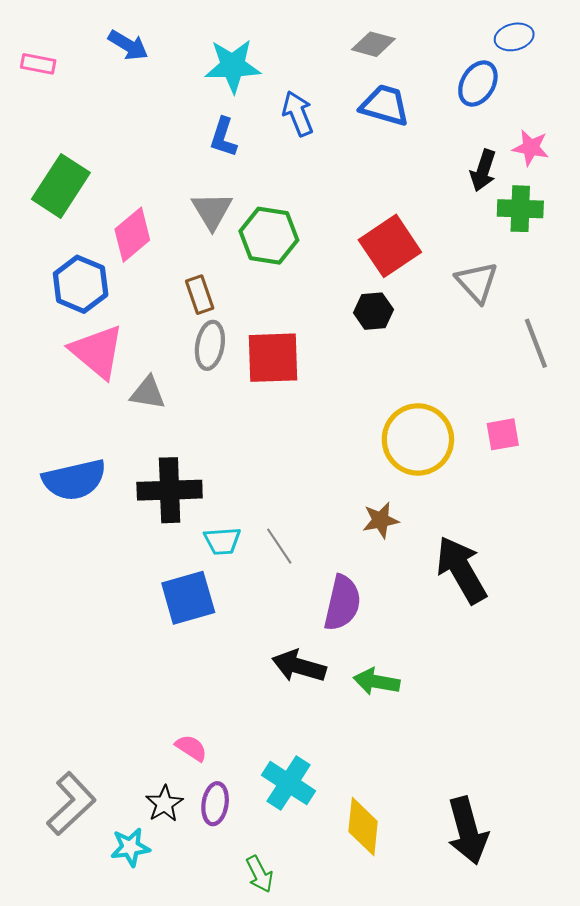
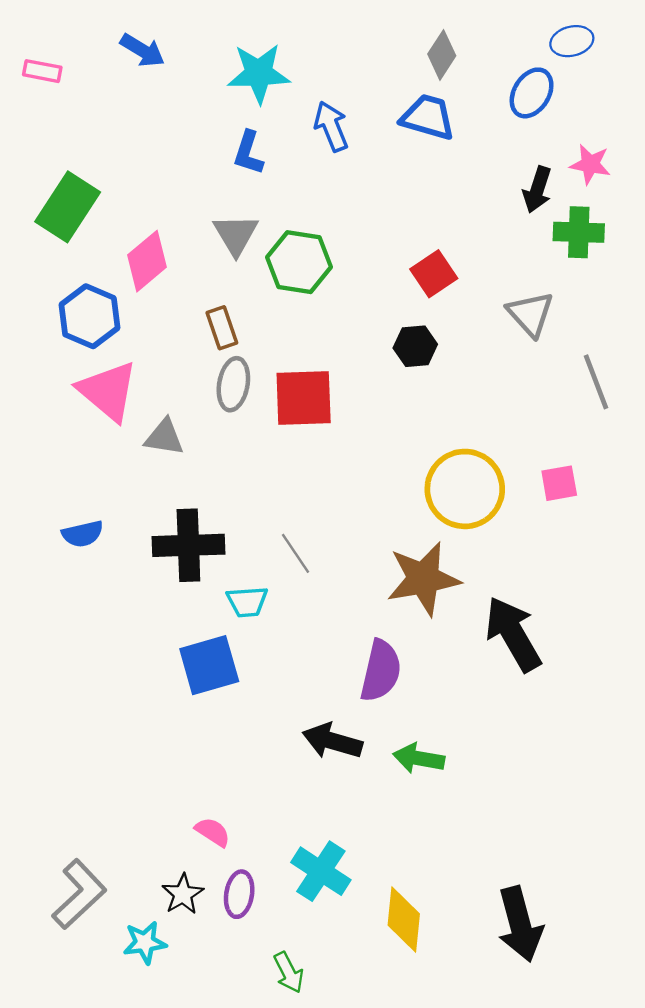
gray diamond: (373, 44) -> (442, 55), moved, turned -72
red square: (390, 246) -> (434, 274), size x0.7
blue semicircle: (74, 480) -> (83, 534), size x0.6
brown star: (381, 520) -> (423, 579), size x1.8
gray line: (279, 546) -> (296, 553), moved

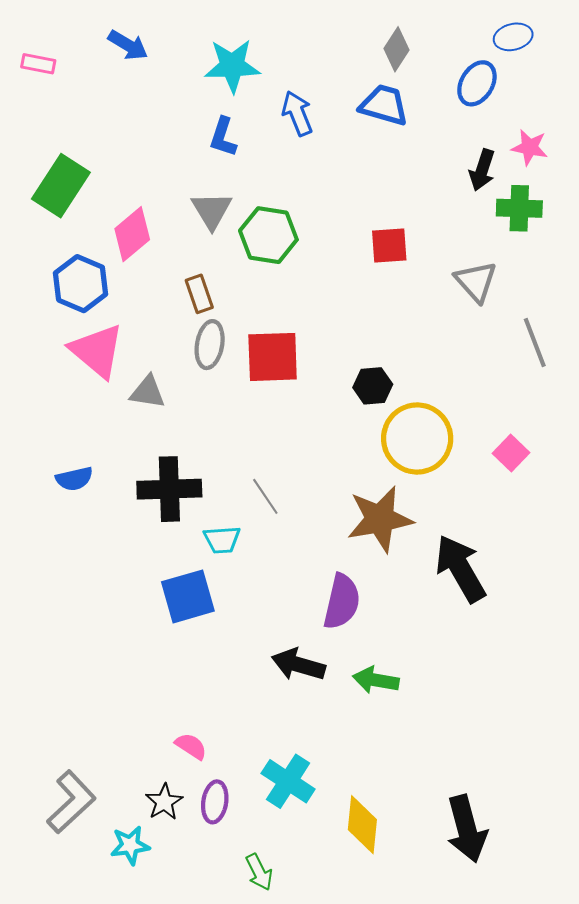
red square: (434, 274) -> (389, 245), turned 30
black hexagon: (415, 346) -> (373, 386), moved
pink square: (559, 483) -> (511, 453), moved, turned -36

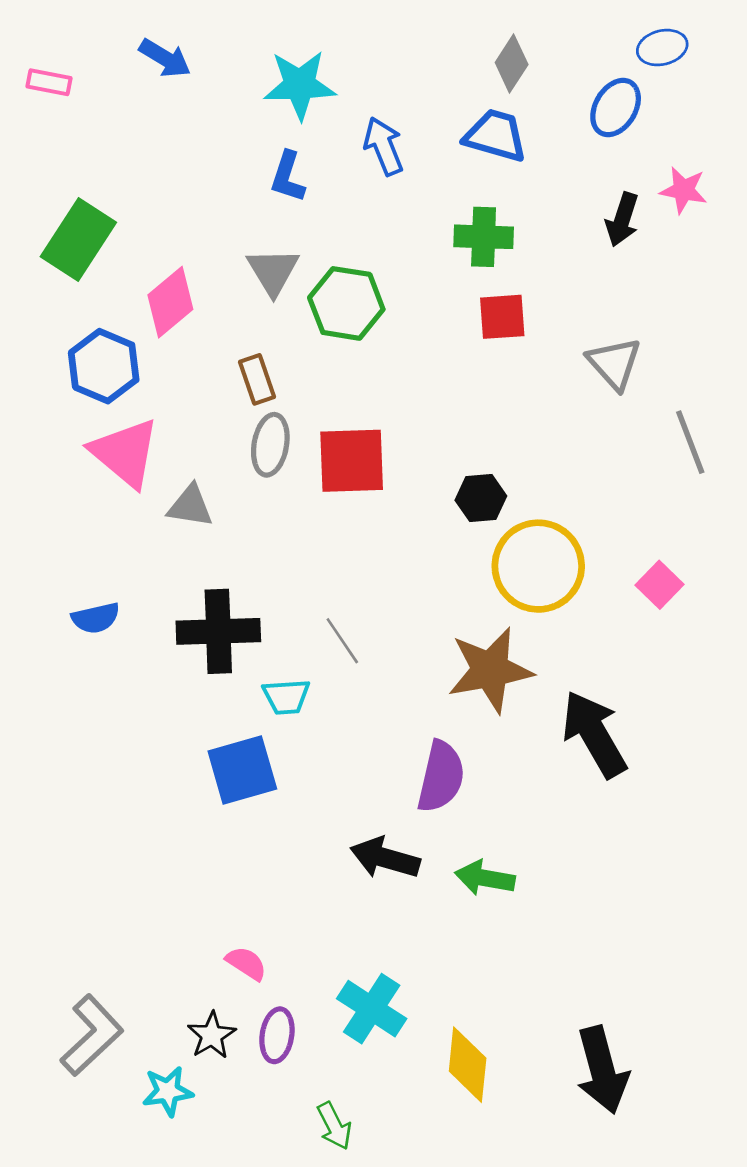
green cross: (519, 208) -> (484, 237), moved

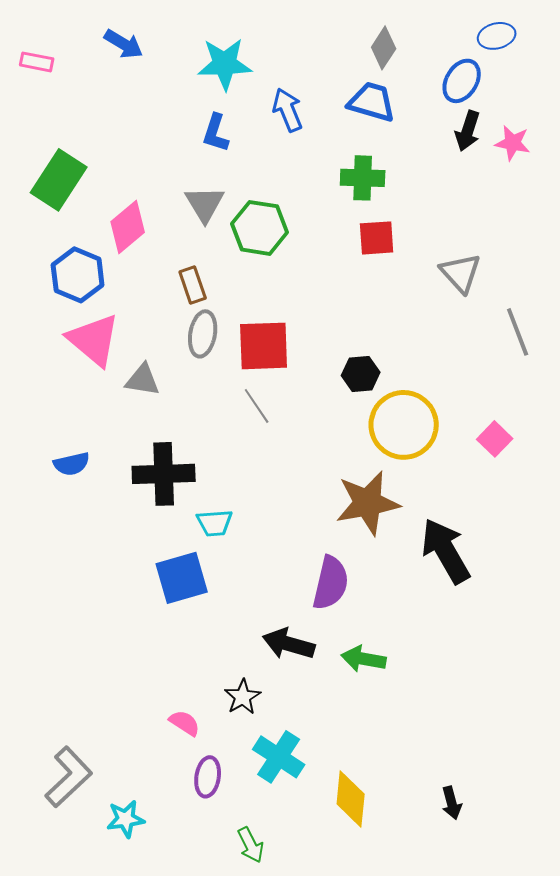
black arrow: (622, 219) -> (468, 131), moved
gray line: (342, 641) -> (257, 406), moved
black star: (212, 1035) -> (243, 697), moved
black arrow: (602, 1070) -> (452, 803), size x0.5

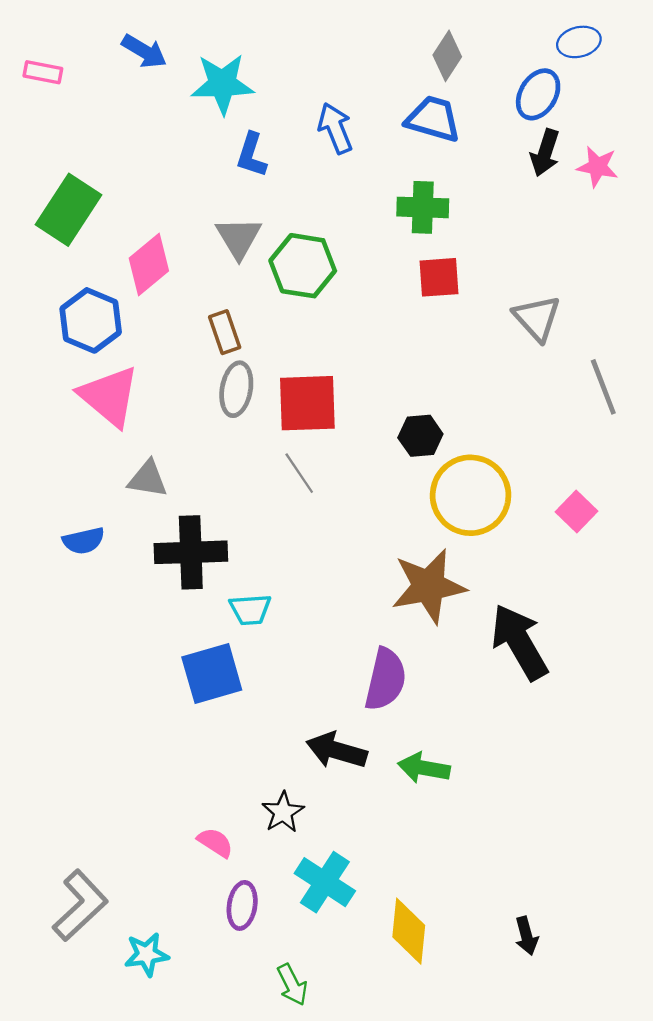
cyan star: (225, 64) -> (222, 84), moved
gray triangle: (143, 380) -> (148, 479), moved

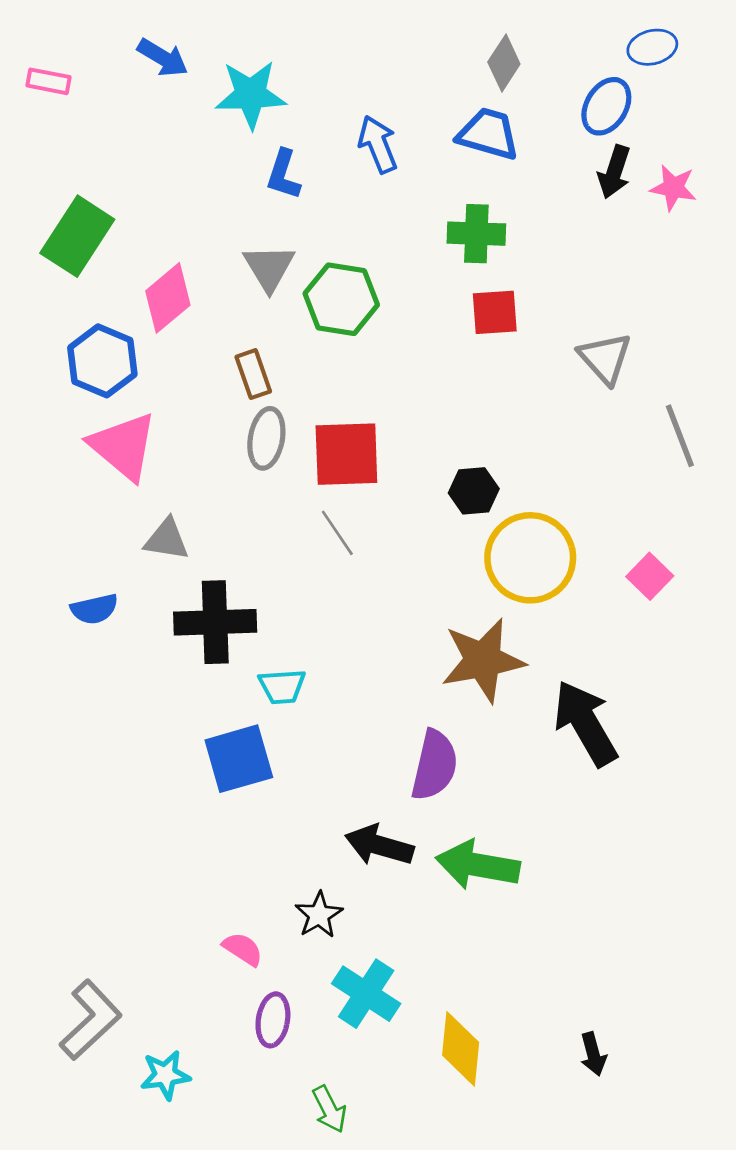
green arrow: (424, 768) -> (478, 865), size x1.4

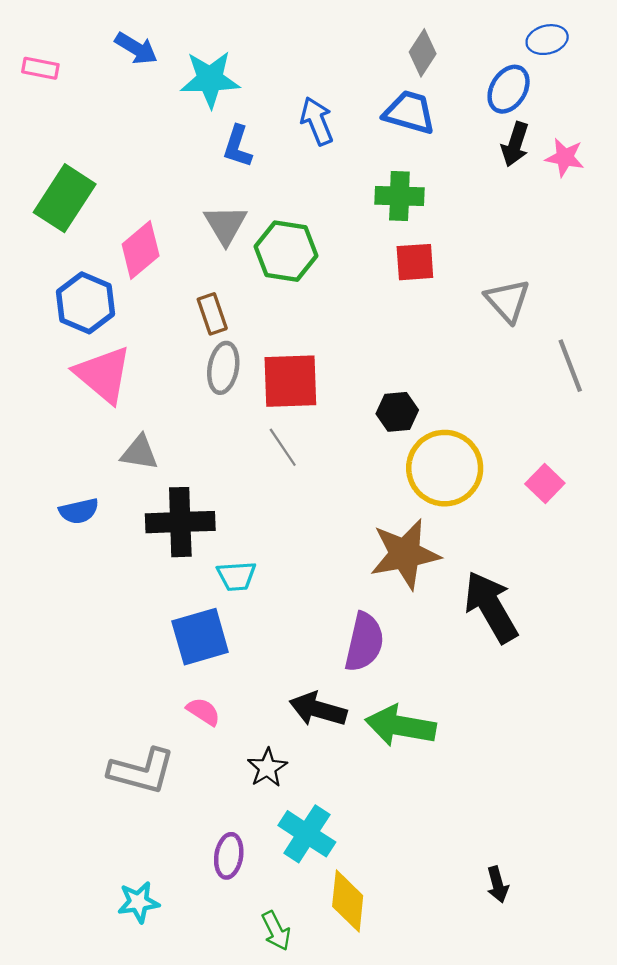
pink semicircle: (243, 949) -> (203, 712), moved
gray L-shape: (90, 1020) -> (142, 771), moved, turned 58
yellow diamond: (461, 1049) -> (348, 901), moved

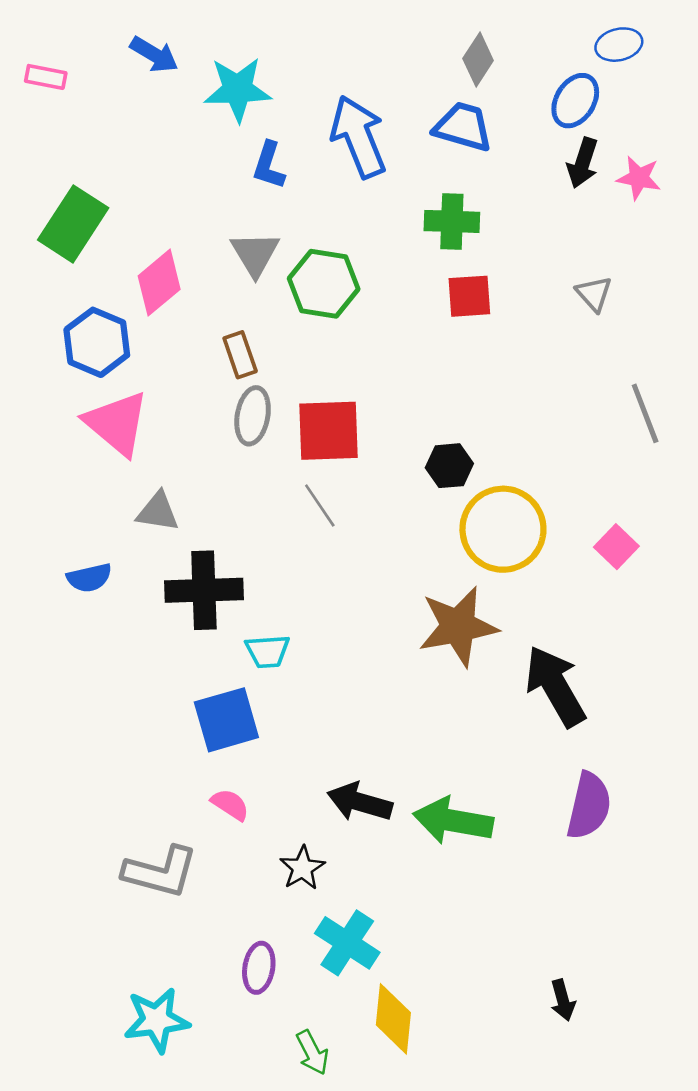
blue arrow: (317, 121) -> (358, 137), size x1.5
gray triangle: (507, 301) -> (594, 294), moved, size x0.7
purple semicircle: (364, 642) -> (589, 806), moved
cyan star: (138, 902) -> (157, 1020), size x1.4

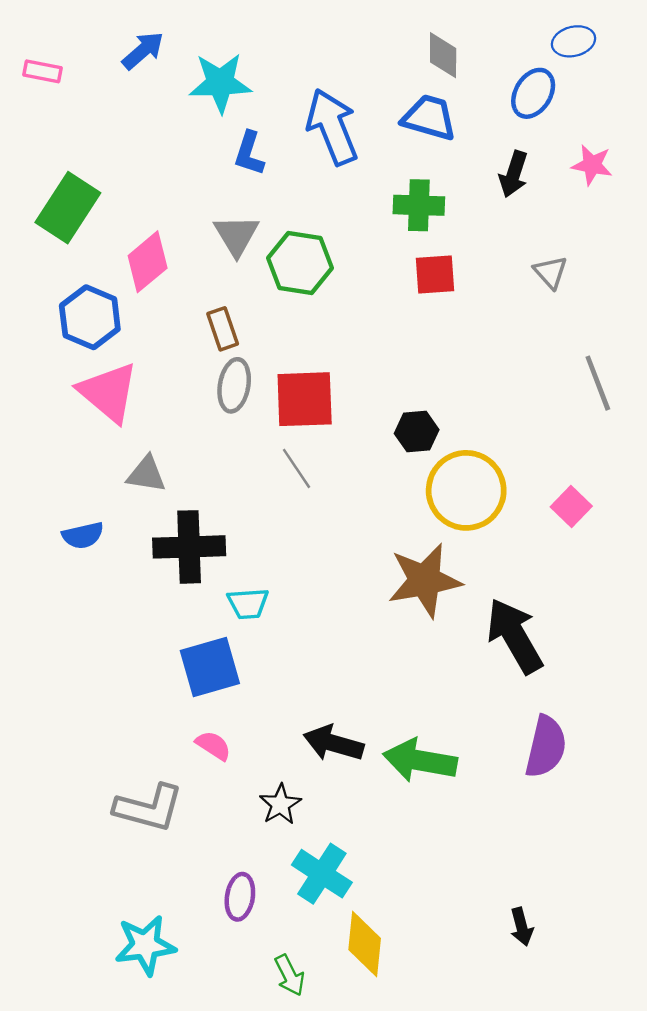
blue arrow: (154, 55) -> (143, 51), turned -72
gray diamond: (478, 59) -> (443, 55), turned -33
black arrow: (583, 163) -> (514, 174), moved

